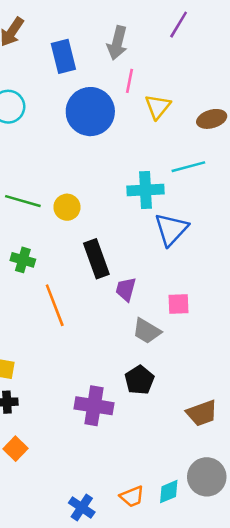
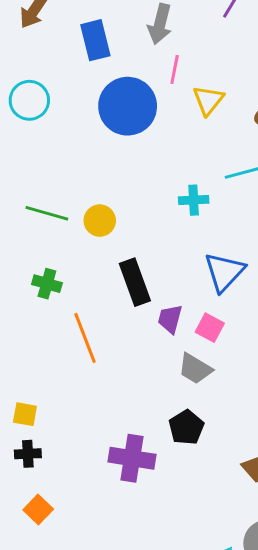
cyan cross: (145, 190) -> (194, 200), size x0.7
blue triangle: (171, 229) -> (224, 272), moved
pink square: (179, 304) -> (210, 328), moved, turned 30

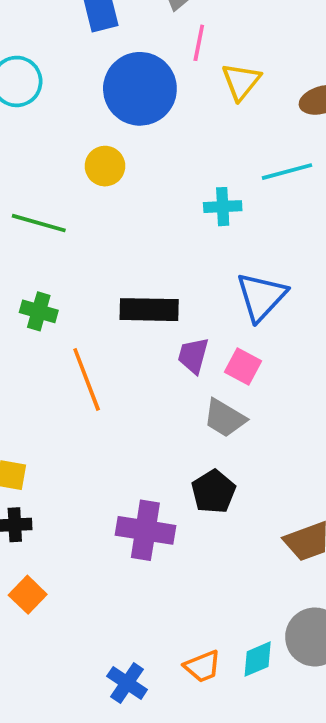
yellow circle: (100, 221) -> (105, 166), moved
black rectangle: (135, 282) -> (149, 310), turned -69

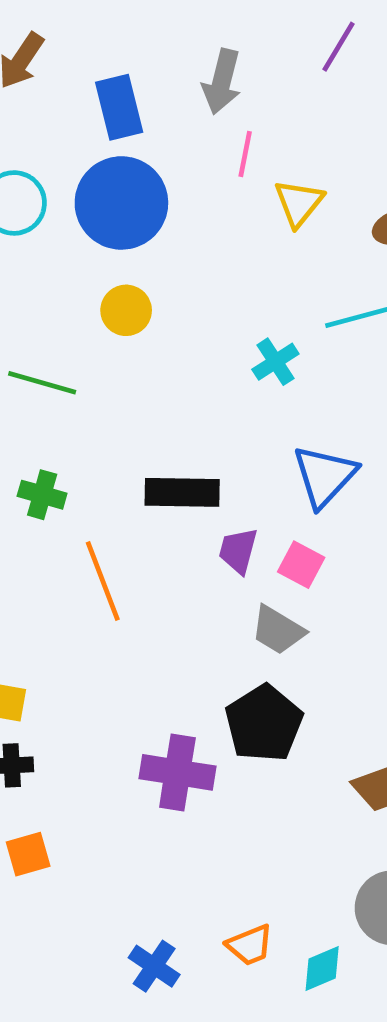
blue circle: (140, 89) -> (121, 203), moved
cyan cross: (223, 207) -> (275, 362), turned -30
black pentagon: (214, 492) -> (264, 723), size x1.4
orange square: (28, 595) -> (28, 854), turned 30
cyan diamond: (258, 659) -> (322, 968), moved

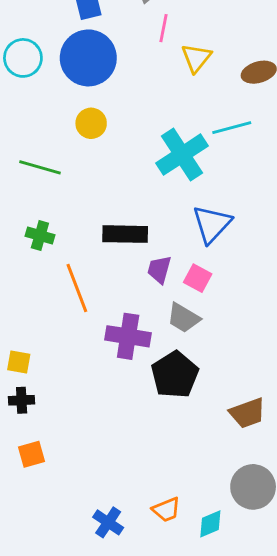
cyan cross: (275, 362) -> (182, 155), size x1.8
purple cross: (177, 772) -> (128, 336), moved

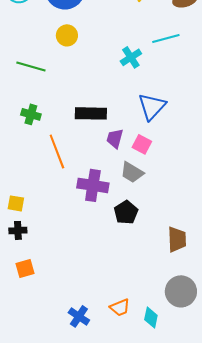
cyan cross: (182, 155) -> (131, 57), size x0.6
black pentagon: (175, 375) -> (126, 212), size x0.7
brown trapezoid: (247, 413) -> (177, 239), turned -72
cyan diamond: (210, 524) -> (151, 317), turned -55

